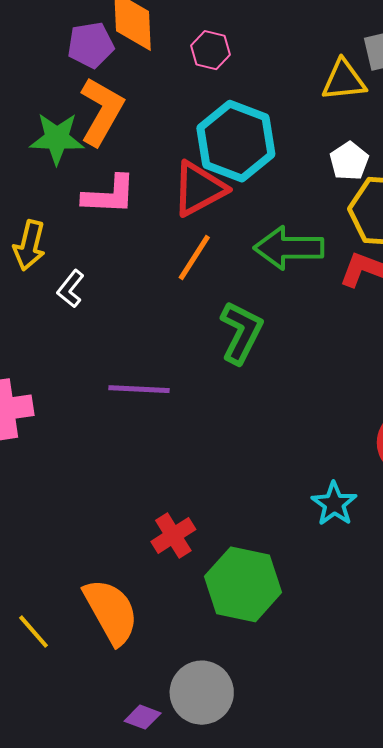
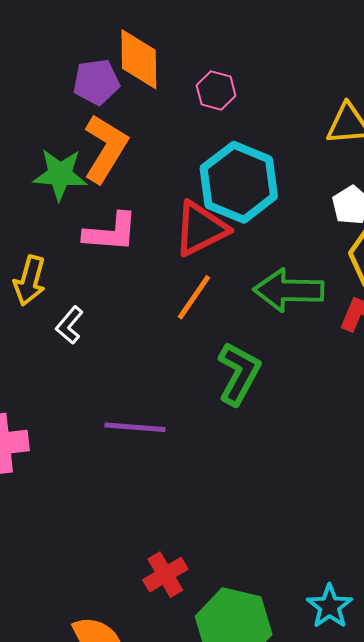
cyan star: (334, 504) -> (330, 606), moved

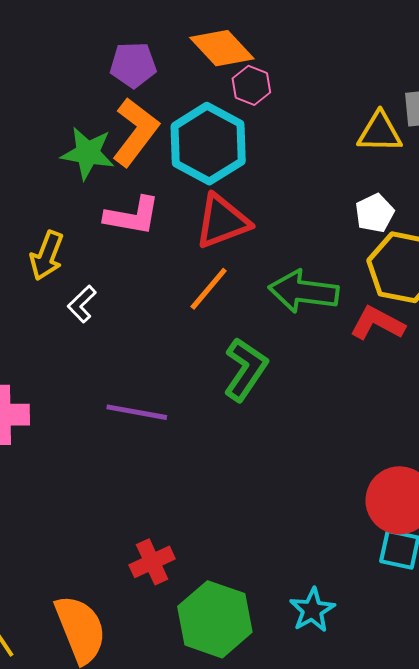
orange diamond: (139, 59) -> (222, 48), moved, turned -48
cyan hexagon: (239, 182) -> (208, 144), moved

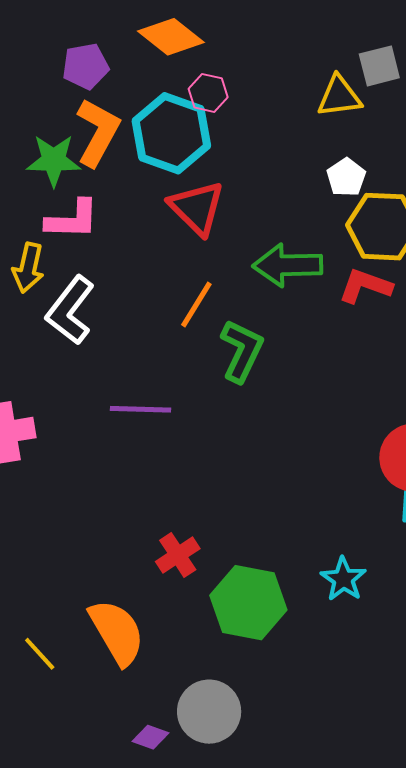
pink hexagon: (251, 85) -> (208, 93), moved
pink L-shape: (132, 216) -> (72, 220), moved
red triangle: (222, 221) -> (197, 208), turned -46
orange line: (209, 289) -> (196, 304), moved
white L-shape: (82, 304) -> (70, 310), size x1.8

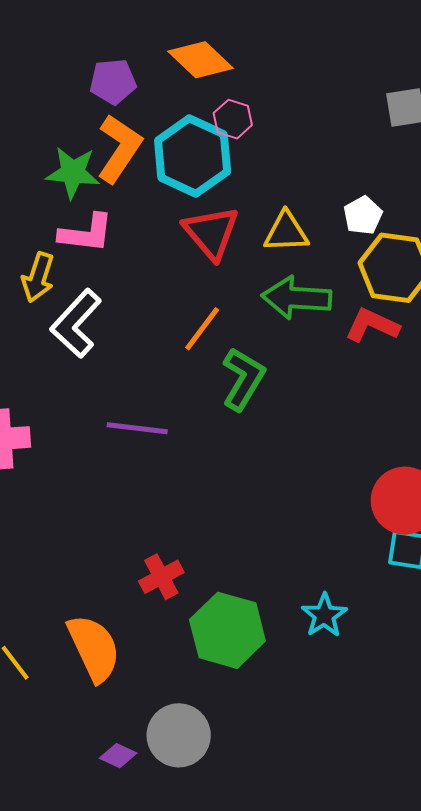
yellow triangle: (339, 97) -> (286, 232), moved

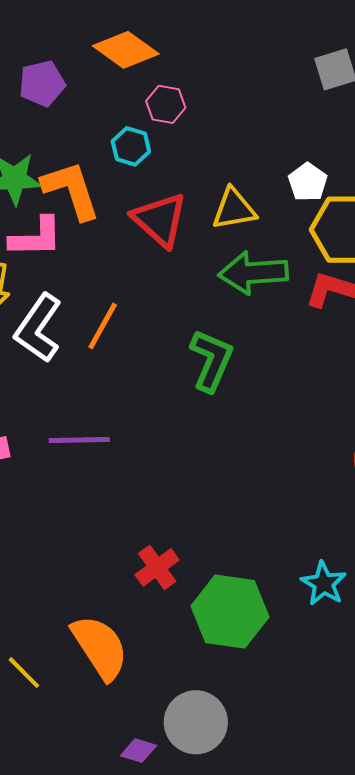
orange L-shape: (119, 148) -> (71, 190), moved, turned -44
cyan hexagon: (193, 156) -> (131, 146), size x0.5
orange line: (202, 329) -> (103, 326), moved
purple line: (137, 428) -> (79, 440), moved

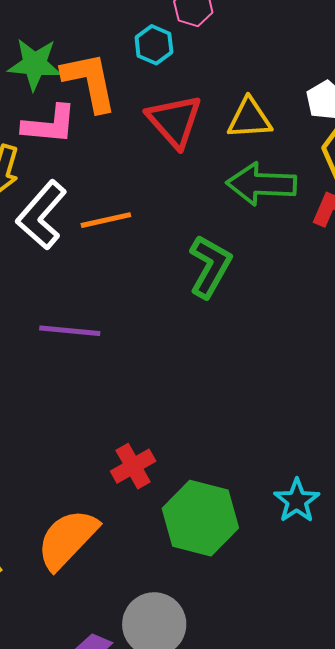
orange line: (103, 326) -> (106, 220), turned 42
orange semicircle: (100, 647) -> (67, 539), turned -110

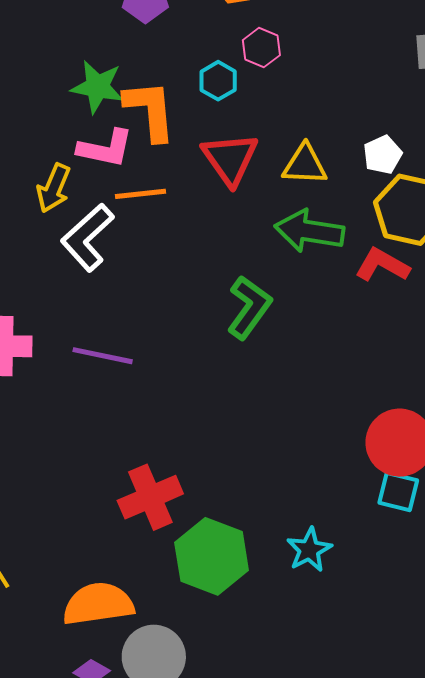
orange line: (106, 220) -> (140, 194), moved
red cross: (133, 466) -> (150, 497), size x1.4
orange semicircle: (67, 539) -> (98, 604), moved, turned 32

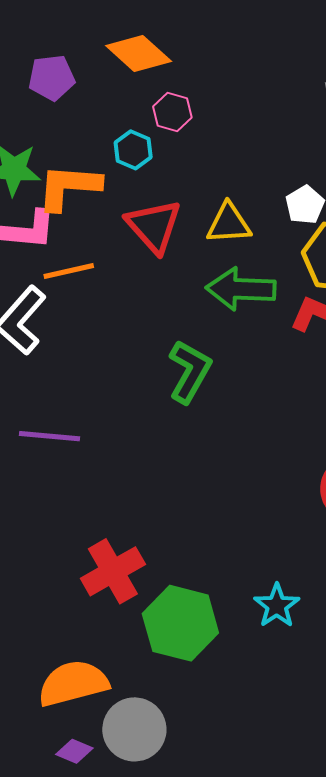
orange L-shape: (150, 110) -> (69, 187), turned -74

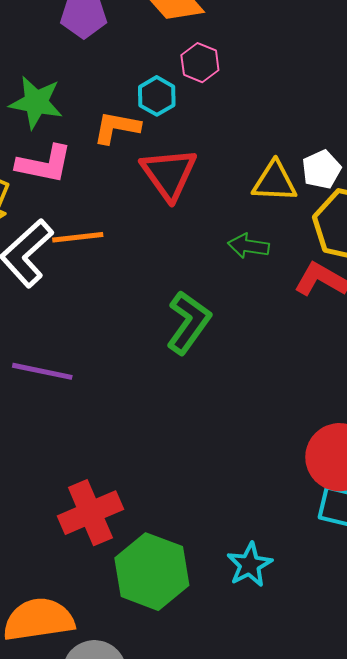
orange L-shape: (69, 187) -> (117, 128), moved, size x0.7
yellow triangle: (229, 223) -> (275, 182), moved
orange line: (69, 271) -> (78, 237), moved
green arrow: (241, 289) -> (248, 246), size x0.6

